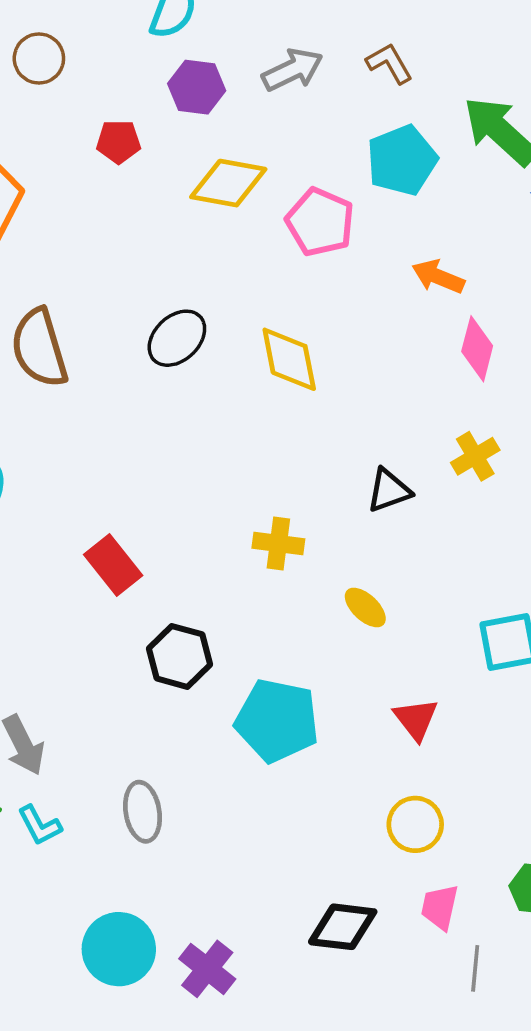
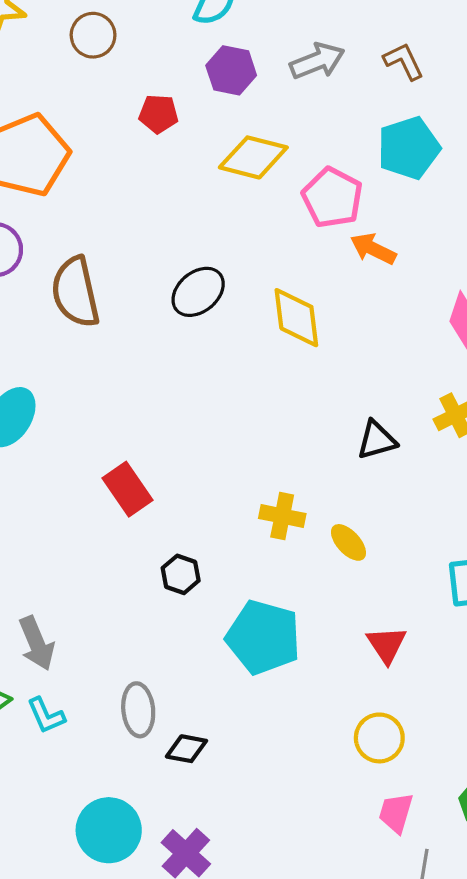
orange arrow: (438, 277) -> (373, 249), moved
yellow cross: (278, 543) -> (282, 516), moved
black hexagon: (179, 656) -> (181, 574), size x0.7
black diamond: (343, 927) -> (186, 749), moved, size x0.7

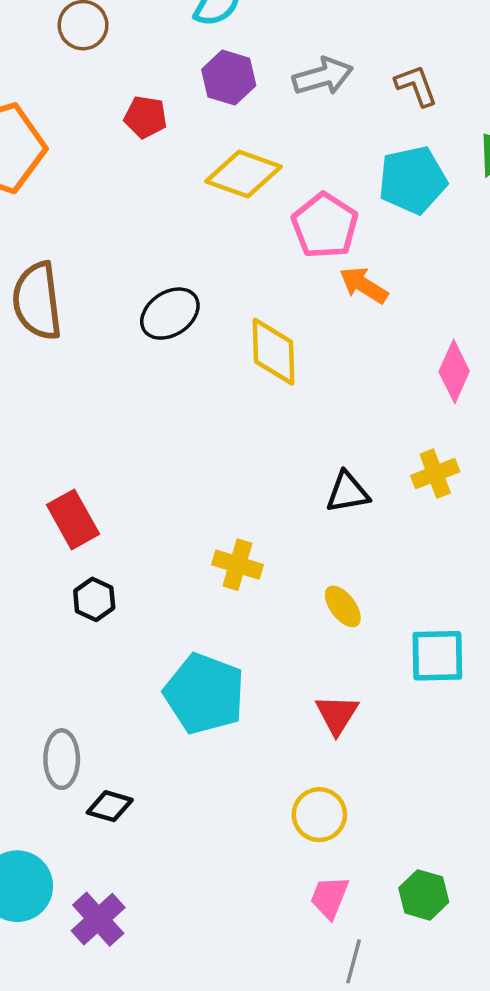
yellow ellipse: (348, 542) -> (343, 606), moved
black hexagon: (181, 574) -> (94, 599), moved

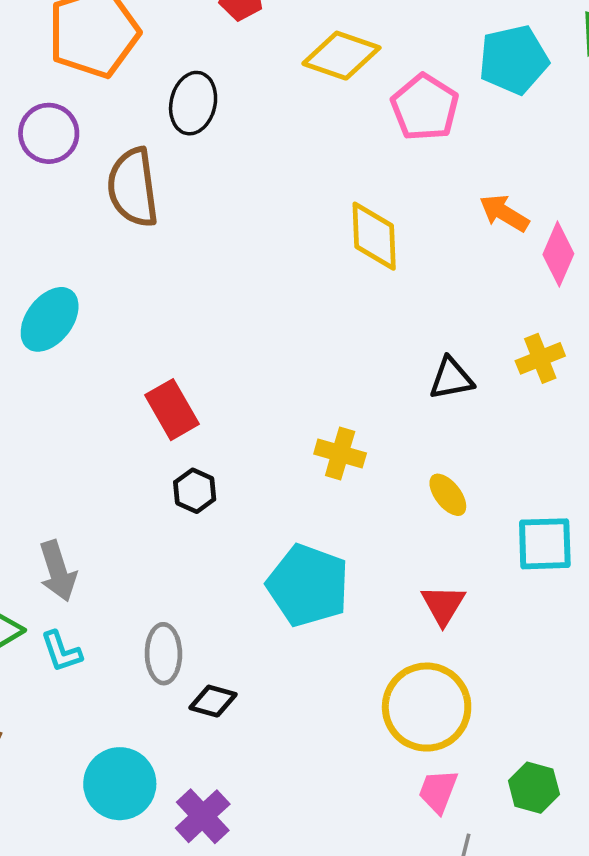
orange arrow: (364, 285) -> (504, 213), moved
black ellipse: (170, 314) -> (193, 103), moved, turned -42
yellow circle: (319, 815) -> (427, 707), size x1.6

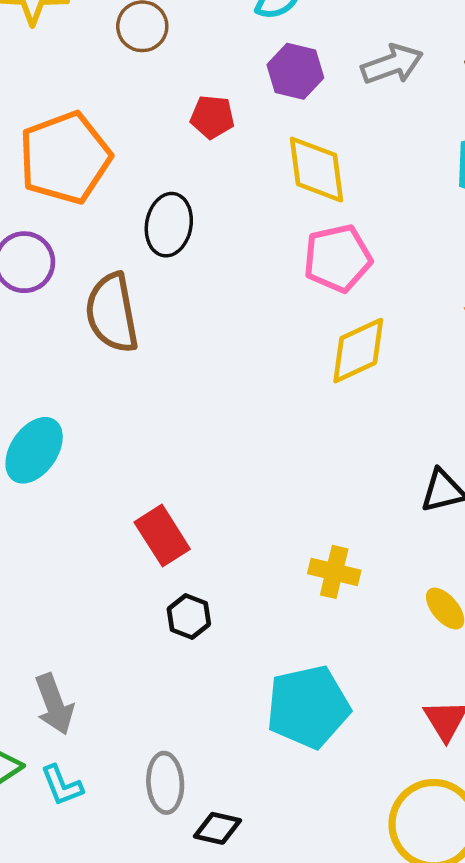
yellow diamond: (341, 56) -> (317, 170), turned 66
pink pentagon: (425, 107) -> (338, 258), moved, turned 30
yellow diamond: (374, 236) -> (358, 351), turned 70
cyan pentagon: (308, 585) -> (308, 707), turned -30

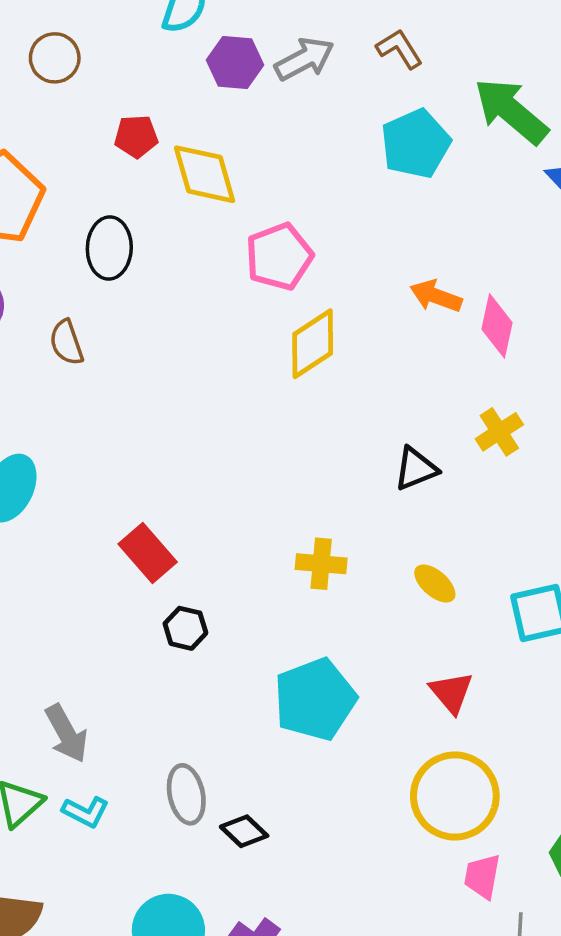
purple hexagon: (295, 71) -> (235, 62), moved
yellow diamond: (317, 170) -> (205, 174), moved
brown semicircle: (112, 313) -> (66, 342), size x0.6
cyan L-shape: (62, 785) -> (86, 812), turned -33
black diamond: (218, 828) -> (244, 831), turned 39

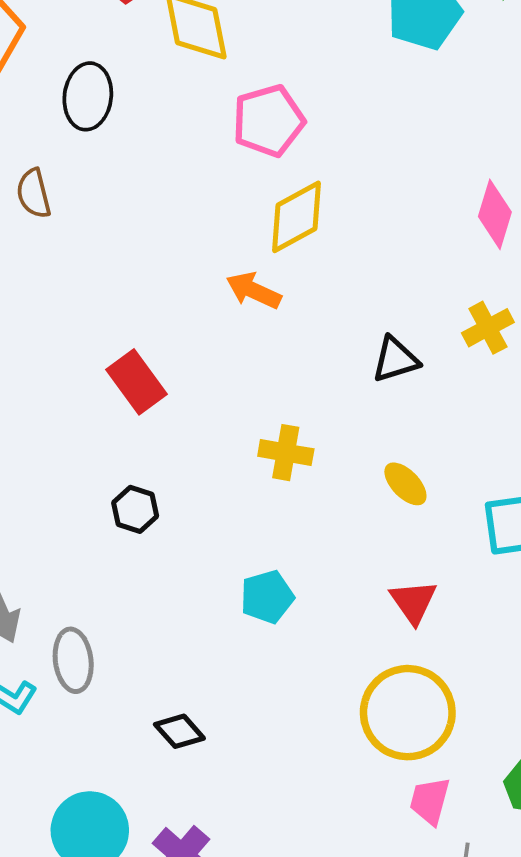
orange arrow: (436, 296) -> (254, 291), moved
red rectangle: (148, 553) -> (137, 382), moved
cyan pentagon: (315, 699) -> (267, 597), size x0.6
gray ellipse: (186, 794) -> (73, 660), moved

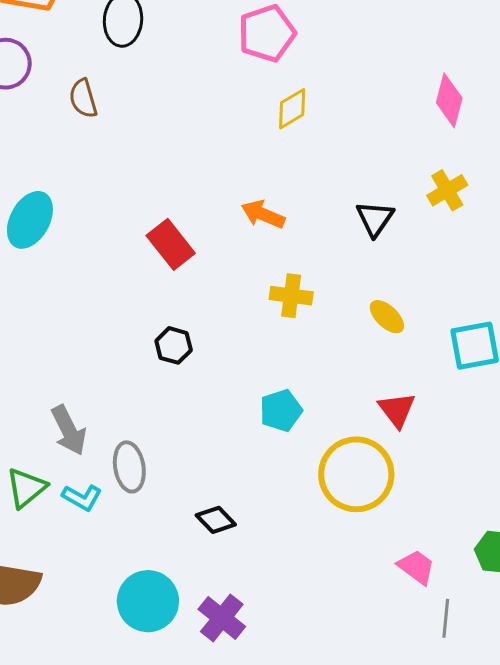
yellow diamond: (296, 217) -> (292, 109), size x0.7
orange arrow: (254, 291) -> (263, 214), moved
black triangle: (395, 360) -> (375, 219), turned -36
yellow circle: (408, 713) -> (356, 474), moved
pink trapezoid: (430, 801) -> (416, 567), turned 114

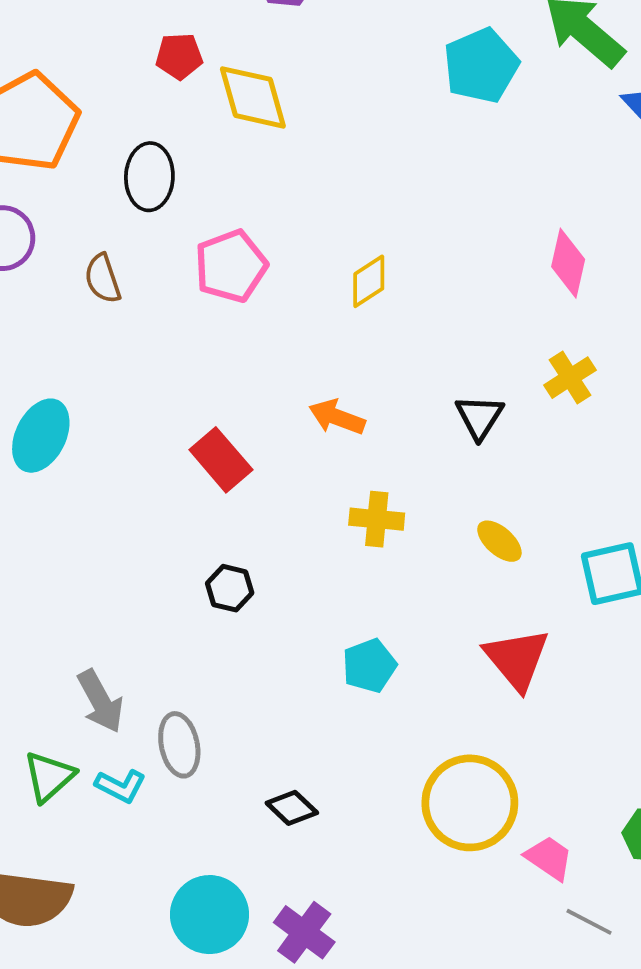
pink pentagon: (267, 33) -> (231, 266), moved
red triangle: (397, 410) -> (517, 659), size x1.4
yellow circle: (356, 474) -> (470, 803), moved
gray line: (446, 618) -> (589, 922), turned -66

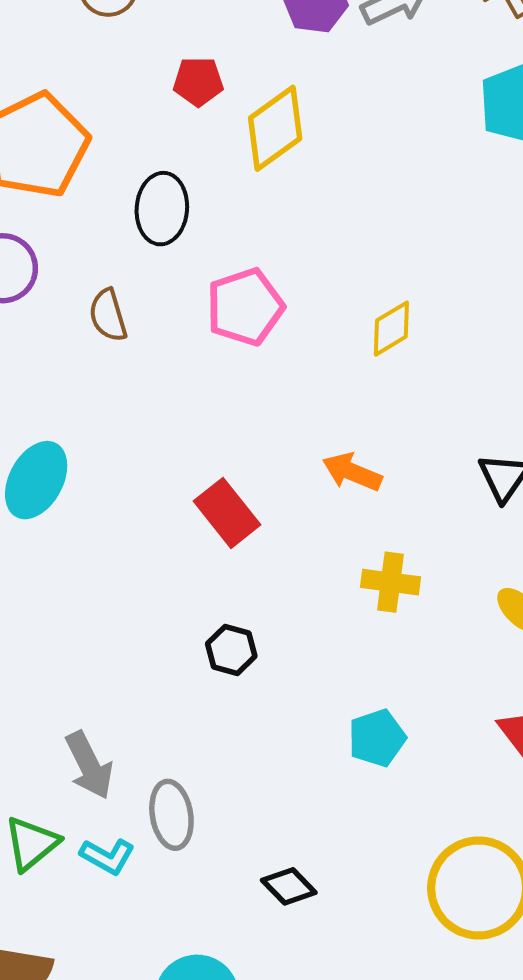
yellow diamond: (253, 97) -> (275, 128), turned 68

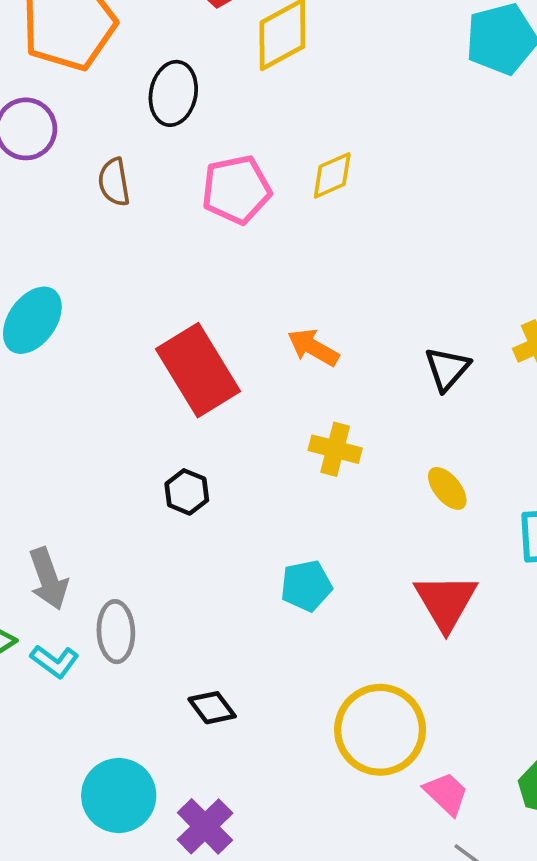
yellow diamond: (391, 329) -> (332, 175), moved
red rectangle: (227, 513) -> (198, 370), size x1.5

